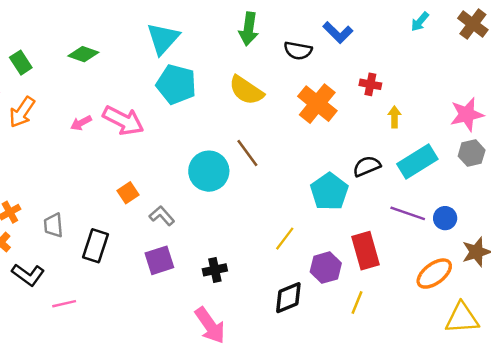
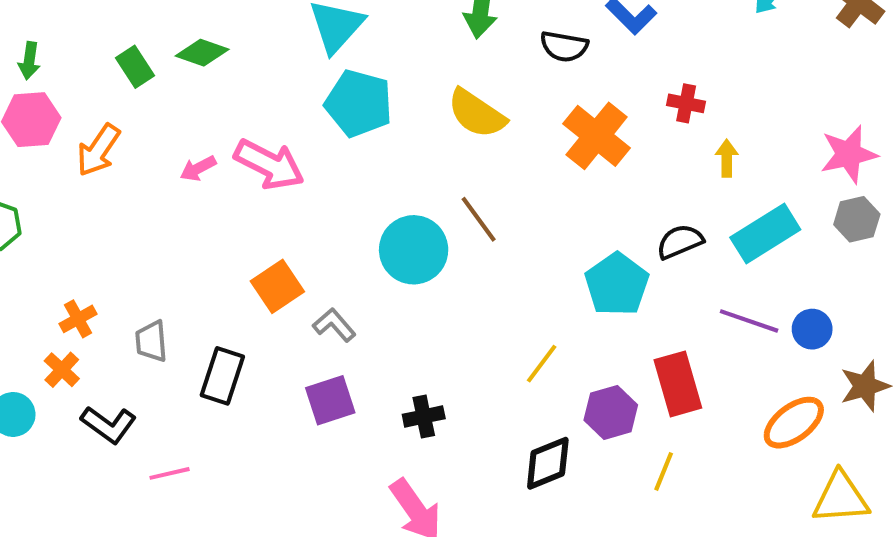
green rectangle: (21, 63) -> (135, 67), moved
orange square: (128, 193) -> (277, 286), size x1.4

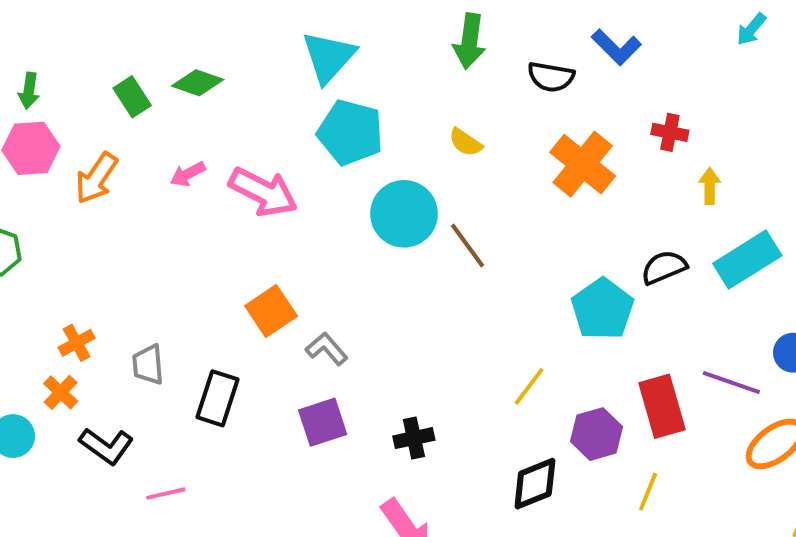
yellow semicircle: (477, 114) -> (466, 142), size x0.6
pink arrow: (198, 168) -> (188, 174), moved
cyan circle: (414, 250) -> (404, 214), moved
purple line: (749, 321) -> (731, 382), moved

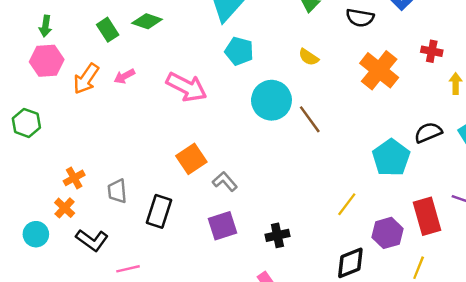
cyan pentagon: (350, 132) -> (239, 51), size x0.7
pink arrow: (188, 174) -> (124, 76), moved

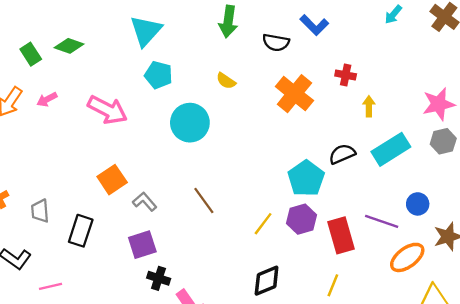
brown line: (310, 119) -> (204, 200), moved
purple hexagon: (387, 233) -> (301, 219), moved
black cross: (277, 235) -> (159, 278), moved, turned 30

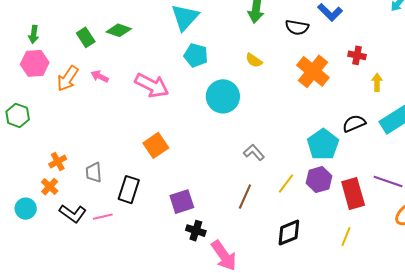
pink arrow: (47, 99) -> (100, 76), turned 54
brown line: (204, 200) -> (245, 197), moved, turned 60
gray L-shape: (145, 202) -> (254, 152), moved
pink line: (50, 286) -> (103, 217), moved

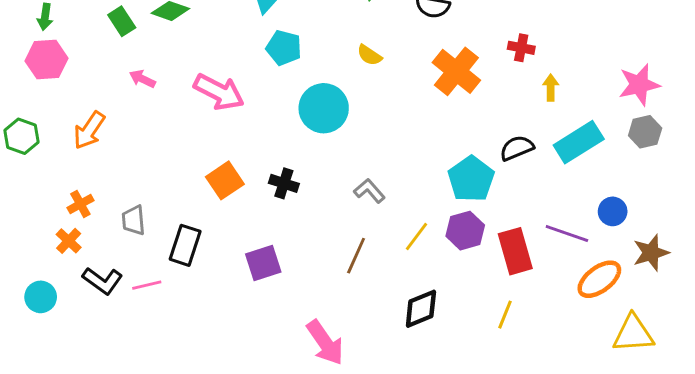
orange arrow: (68, 78) -> (89, 130), moved
cyan circle: (26, 209) -> (41, 297), moved
black cross: (196, 231) -> (284, 183), moved

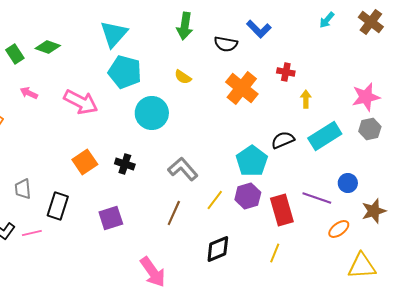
cyan pentagon: (284, 48) -> (125, 72), size x1.4
gray L-shape: (369, 191) -> (183, 169), size x1.4
orange ellipse: (599, 279) -> (339, 229), size x0.7

